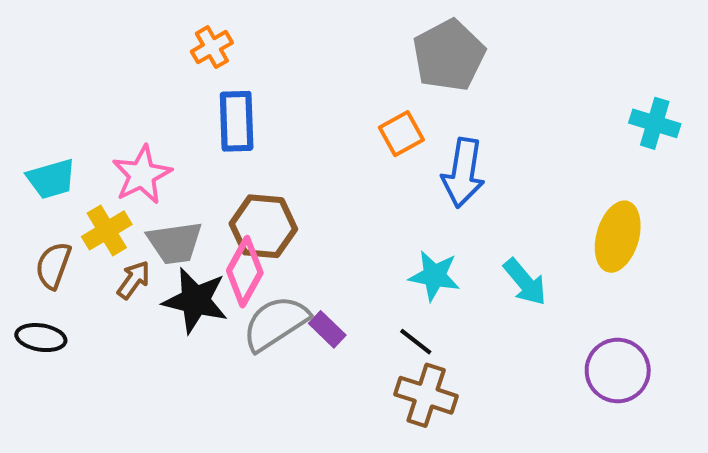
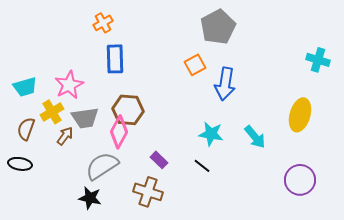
black star: (195, 300) -> (90, 198), moved, size x0.7
gray semicircle: (276, 323) -> (102, 166), moved
brown cross: (426, 395) -> (148, 192), moved

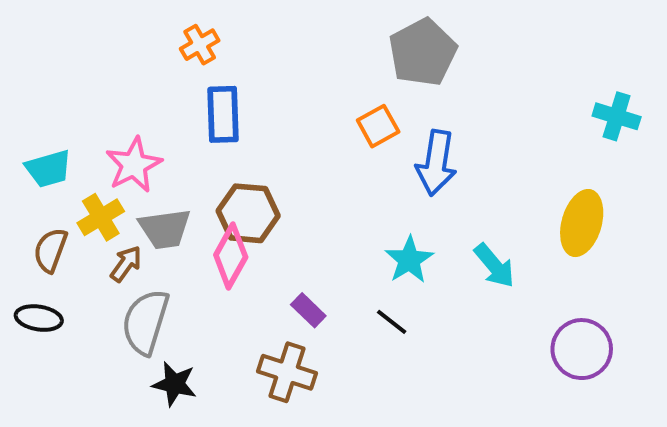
cyan star: (211, 134) -> (409, 260), turned 30
gray semicircle: (102, 166) -> (145, 322), moved, turned -40

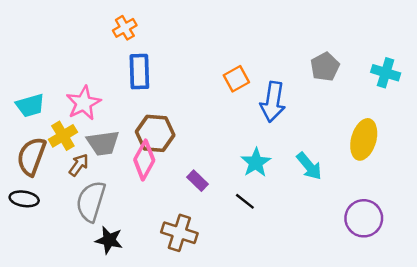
gray pentagon: (423, 52) -> (325, 67), moved, size x0.7
brown semicircle: (50, 250) -> (31, 156), size x1.4
purple rectangle: (308, 310) -> (198, 181), moved

